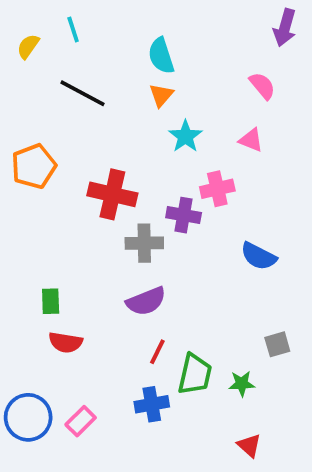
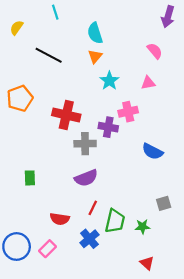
cyan line: (73, 30) -> (55, 12), moved
pink triangle: (251, 140) -> (148, 83), turned -32
red semicircle: (66, 342) -> (60, 219), moved
blue cross: (152, 404) -> (89, 239), turned -30

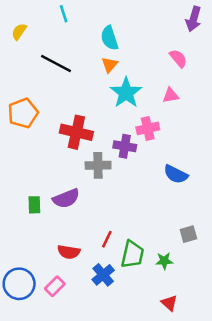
cyan star: (109, 81) -> (126, 93), size x1.4
purple semicircle: (86, 178) -> (66, 198), moved

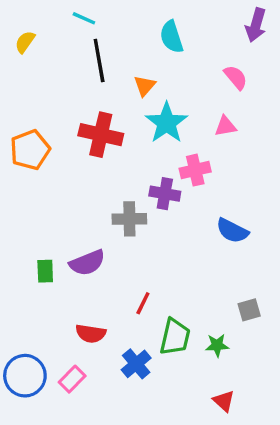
cyan line: (64, 14) -> (84, 18), turned -48
cyan semicircle: (109, 38) -> (172, 37), moved
black line: (56, 63) -> (99, 60), moved, turned 52
red cross: (76, 132) -> (101, 135), moved
red line: (107, 239) -> (143, 303), moved

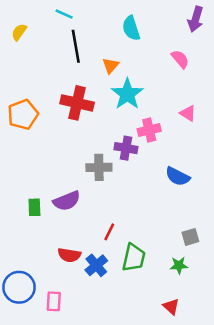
pink triangle: (226, 126) -> (188, 113), moved, turned 42
green star: (217, 345) -> (179, 265), moved
blue cross: (136, 364) -> (96, 265), moved
pink rectangle: (72, 379) -> (54, 301), moved, turned -42

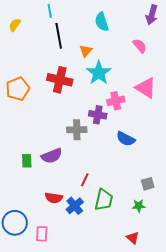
cyan line: (64, 14) -> (50, 11), turned 56
pink triangle: (188, 113) -> (146, 88), size x1.6
blue semicircle: (178, 176) -> (126, 139), moved

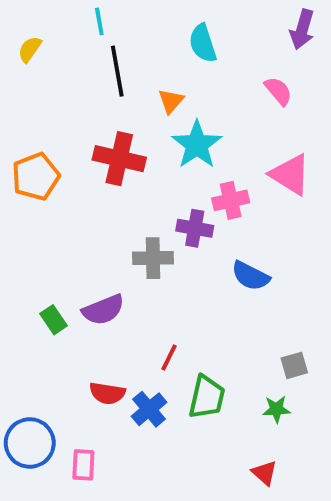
green rectangle: (27, 161) -> (54, 320), turned -32

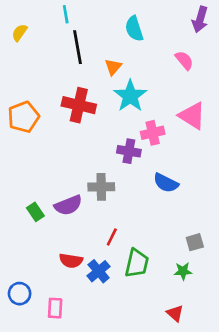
gray cross: (153, 258) -> (101, 187), moved
blue circle: (30, 443) -> (20, 294), size x0.7

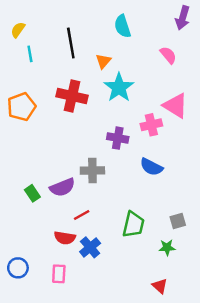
cyan line: (66, 14) -> (30, 54), moved
pink cross: (153, 133) -> (151, 125), moved
red line: (112, 237) -> (82, 215), moved, turned 35
green trapezoid: (137, 263) -> (133, 225), moved
pink rectangle: (55, 308) -> (59, 274), moved

